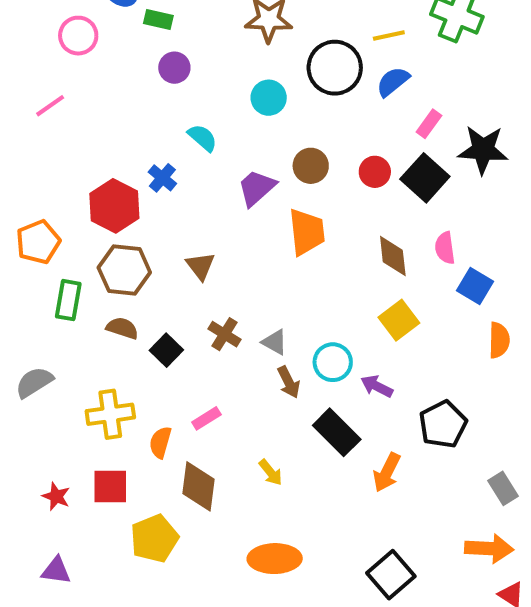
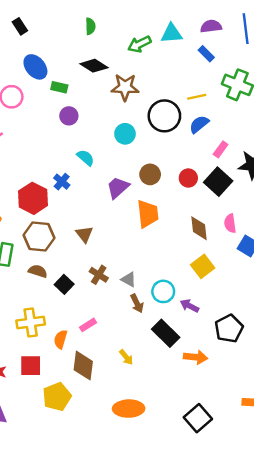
orange arrow: (387, 472) -> (195, 357), turned -110

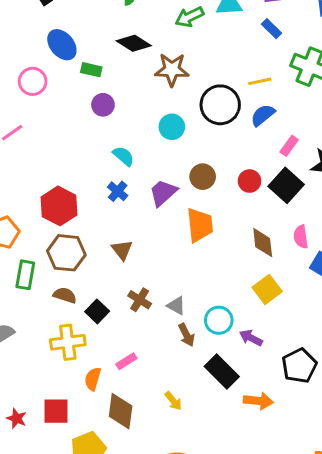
blue cross: (62, 182) -> (118, 191), moved
yellow cross: (31, 323) -> (68, 342), moved

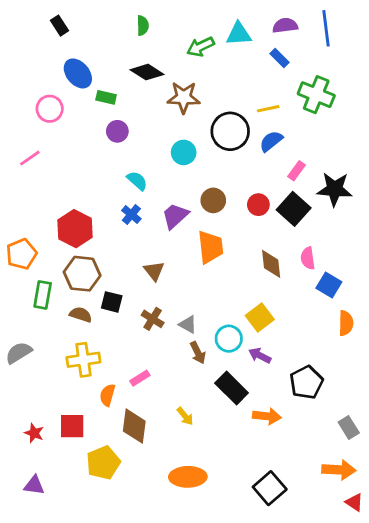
brown triangle: (122, 250) -> (154, 271), moved
yellow square: (267, 289) -> (260, 317), moved
black square: (97, 311) -> (112, 302), moved, turned -30

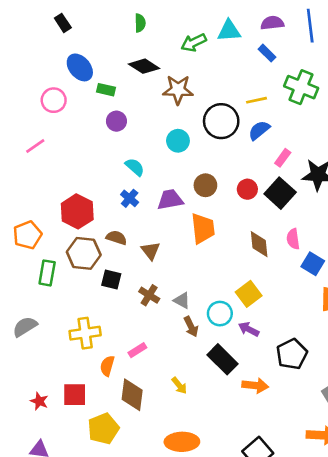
purple trapezoid: (175, 216) -> (170, 200), turned 32
brown semicircle: (81, 315) -> (116, 238), moved

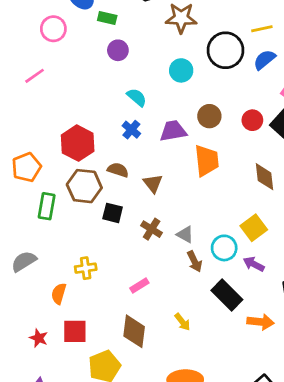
yellow cross: (85, 333) -> (86, 268), size x0.7
orange semicircle: (107, 366) -> (59, 294), moved

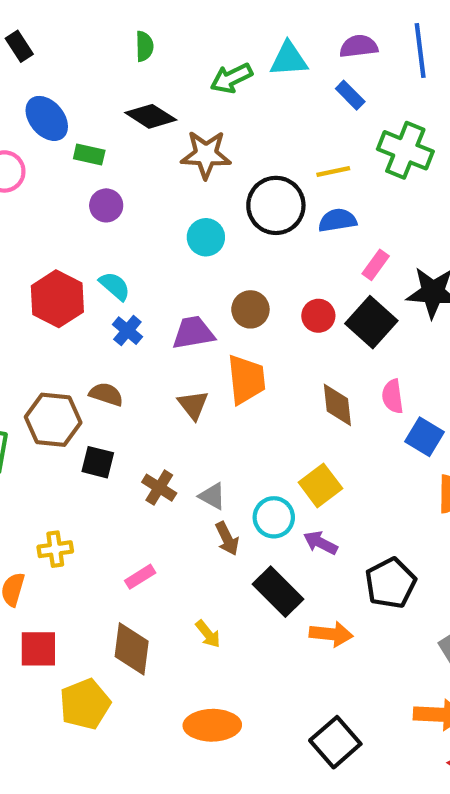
blue semicircle: (265, 60) -> (337, 220), turned 30
cyan semicircle: (137, 97) -> (115, 286), moved
red hexagon: (78, 143) -> (57, 299), moved
brown triangle: (153, 183) -> (193, 405), moved

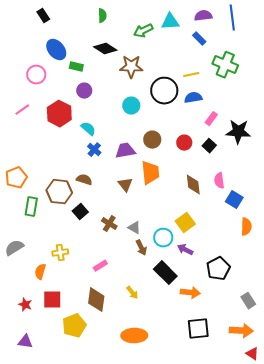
red hexagon: (57, 299) -> (59, 114), moved
black square: (371, 322) -> (209, 146), size x0.6
black square: (98, 462) -> (80, 212), turned 35
black square: (335, 742) -> (198, 329), moved, turned 35

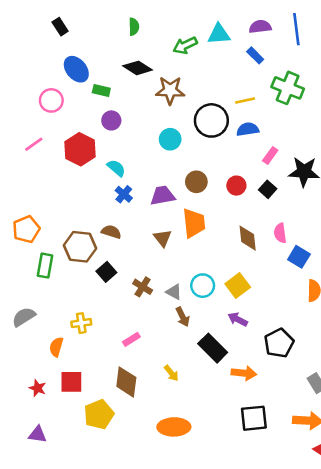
cyan circle: (163, 238) -> (203, 286), moved

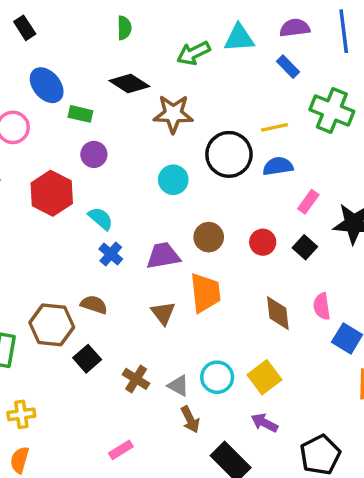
yellow cross: (81, 323) -> (21, 414), moved

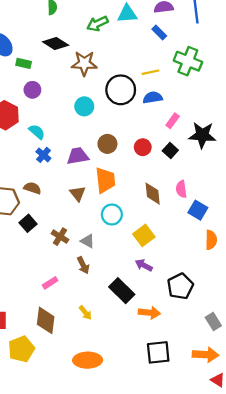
cyan circle: (217, 377) -> (112, 214), moved
brown arrow: (190, 419) -> (83, 265), moved

